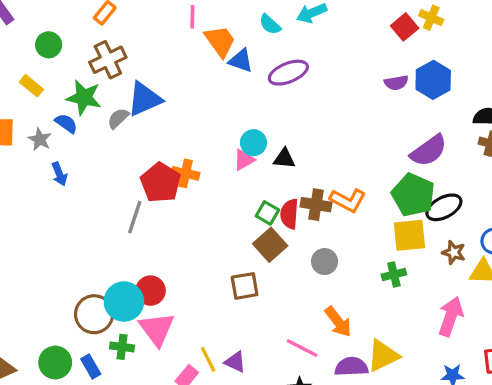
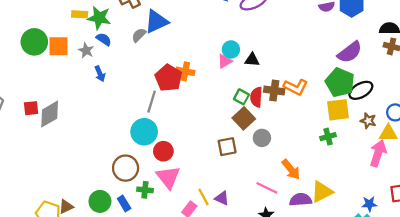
yellow rectangle: (31, 86) -> (80, 14), turned -35
green star: (84, 98) -> (99, 18), moved
gray circle: (325, 262) -> (262, 138), moved
cyan circle: (124, 301) -> (144, 132), moved
pink arrow: (451, 316) -> (378, 153), moved

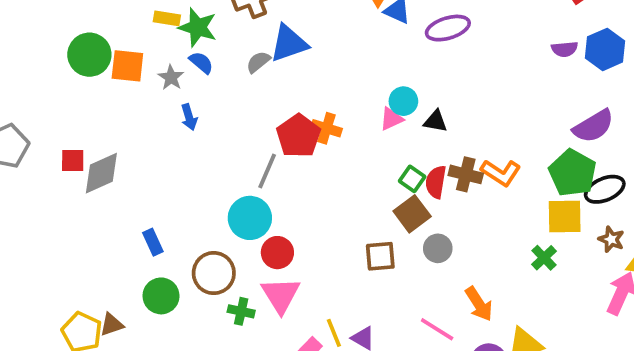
green cross: (328, 137) -> (544, 258), turned -35
green circle: (100, 201) -> (161, 296), moved
blue rectangle: (124, 204) -> (153, 242), moved

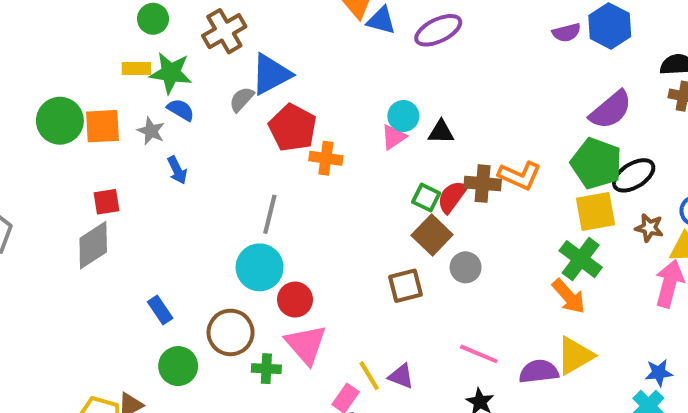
red pentagon: (298, 136) -> (293, 128), moved
red square: (73, 160) -> (107, 202), moved
red semicircle: (436, 182) -> (452, 197), turned 36
green cross: (544, 258) -> (581, 259), size x1.5
orange arrow: (479, 304) -> (569, 296), moved

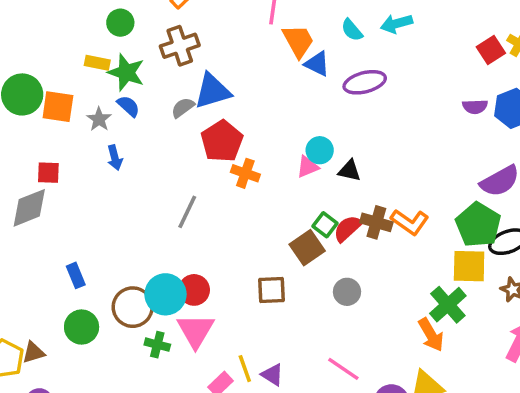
brown square: (432, 235) -> (307, 248), moved
cyan circle: (260, 267) -> (166, 294), moved
brown square: (406, 286) -> (271, 290), moved

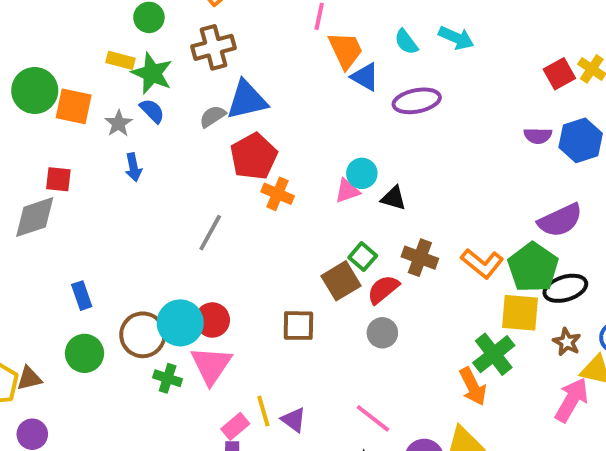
cyan arrow: (397, 24) -> (456, 38), turned -144
orange L-shape: (410, 222) -> (482, 263), moved
red semicircle: (348, 229) -> (383, 289), moved

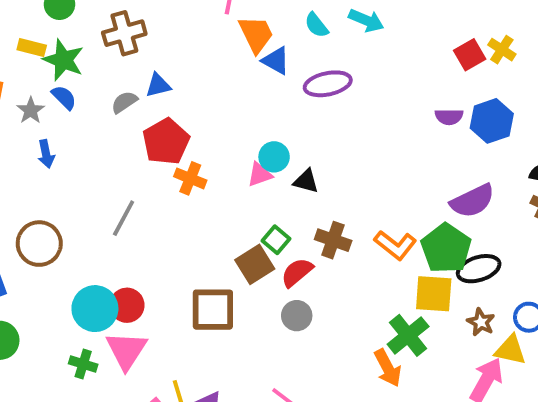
blue triangle: (247, 100) -> (158, 85), size x0.6
brown square: (298, 326) -> (213, 310), size x1.4
brown circle: (143, 335) -> (39, 244), moved

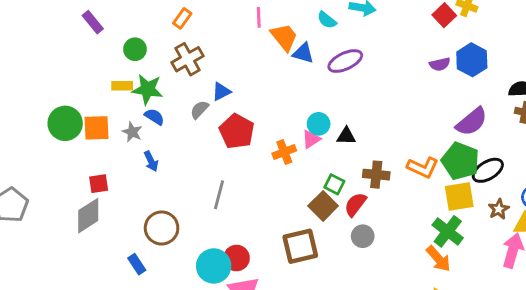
orange cross: (190, 178) -> (284, 152), moved, turned -30
brown star: (481, 322) -> (499, 209), turned 30

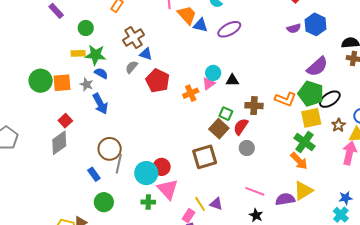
brown cross: (187, 59) -> (134, 38), moved
blue triangle: (221, 91) -> (146, 54), turned 48
blue arrow: (151, 161) -> (100, 104), size x1.5
red square: (99, 184) -> (65, 121), turned -32
gray line: (219, 195) -> (119, 164), moved

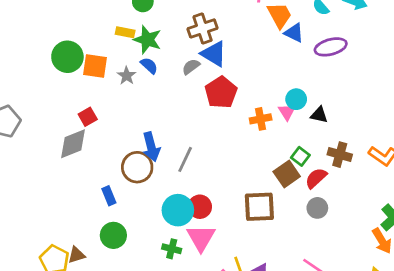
blue triangle: (146, 54) -> (214, 54), size x1.5
pink triangle: (209, 84) -> (287, 112), turned -40
blue arrow: (100, 104) -> (151, 147), moved
gray line: (119, 164) -> (185, 159), moved

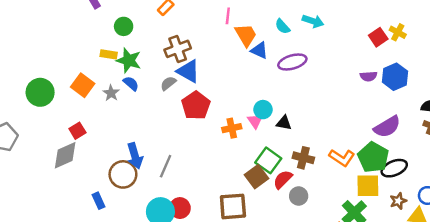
green circle: (67, 57) -> (40, 92), moved
orange square: (95, 66) -> (83, 85), turned 30
green square: (300, 156) -> (268, 160), size x1.5
gray circle: (317, 208) -> (299, 196), moved

